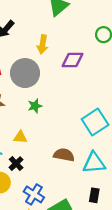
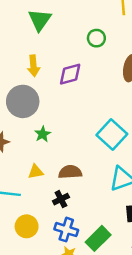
brown semicircle: (64, 155) -> (70, 172), moved
black cross: (16, 164) -> (61, 199), moved, turned 32

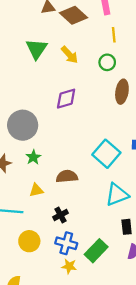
green circle: (96, 38) -> (107, 62), moved
yellow arrow: (34, 66) -> (70, 55), moved, turned -36
green star: (43, 134) -> (33, 157), moved
brown semicircle: (70, 172) -> (67, 176), moved

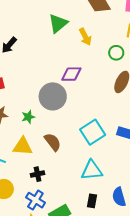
gray circle: (23, 125) -> (53, 96), moved
brown semicircle: (67, 176) -> (53, 142), turned 42
yellow triangle: (36, 190) -> (23, 146), size x1.5

